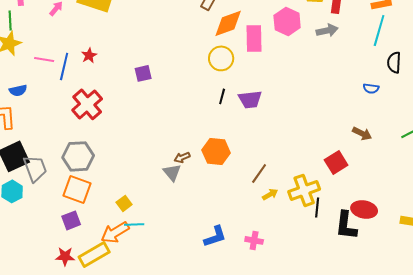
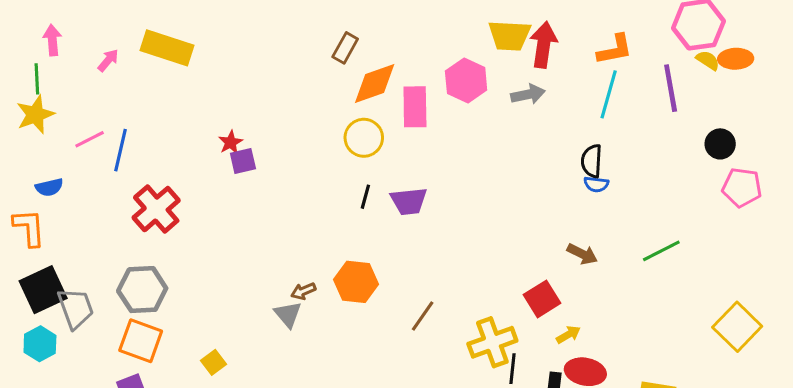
red star: (89, 55) -> (231, 142), moved
pink line: (44, 59) -> (90, 139), turned -36
black semicircle: (394, 62) -> (592, 161), moved
yellow arrow: (270, 194) -> (568, 335), moved

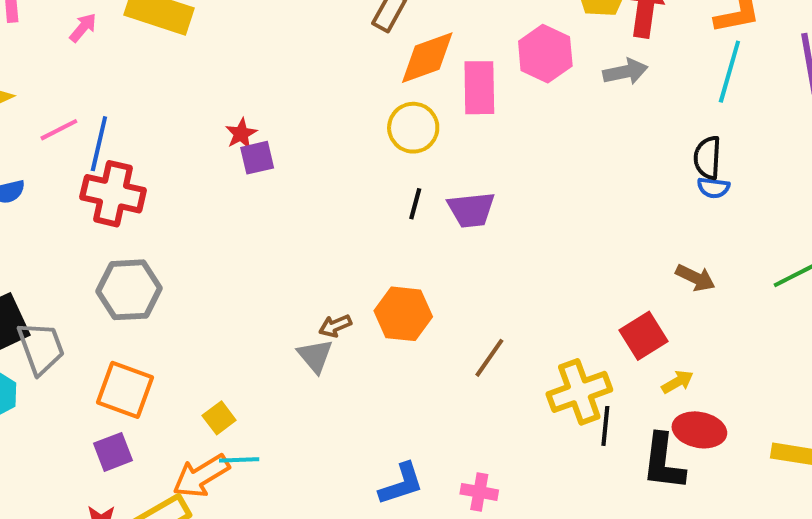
red cross: (156, 209) -> (113, 194), moved, turned -36
gray hexagon: (142, 290) -> (129, 290), moved

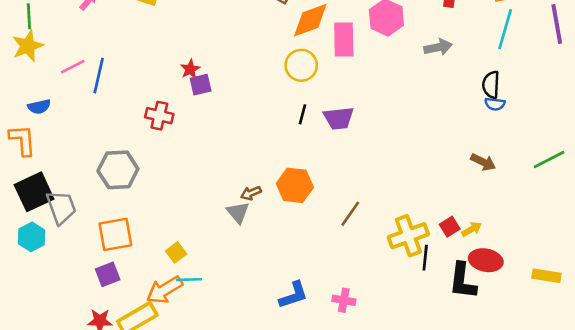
gray arrow: (625, 72) -> (438, 47), moved
red cross: (113, 194) -> (159, 116), moved, size x0.7
red square: (643, 336) -> (450, 227), moved, size x0.7
orange square: (125, 390) -> (115, 234), turned -30

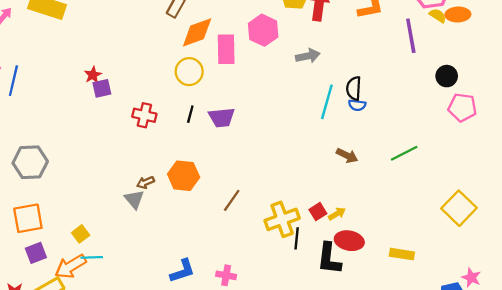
cyan line: (505, 29) -> (327, 102), moved
red cross: (159, 116) -> (144, 115), moved
purple square: (108, 274) -> (36, 253), moved

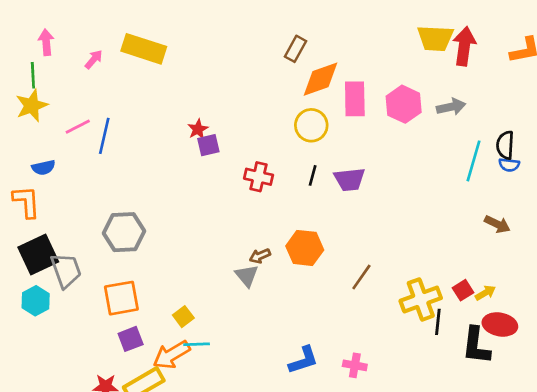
pink hexagon: (263, 30) -> (404, 104), moved

